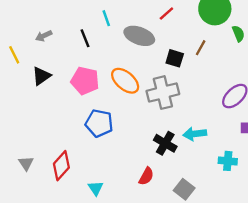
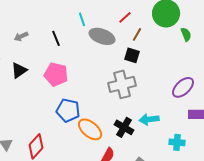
cyan line: (106, 18) -> (82, 19), moved
brown line: (201, 48) -> (137, 34), moved
orange ellipse: (125, 81) -> (90, 129), moved

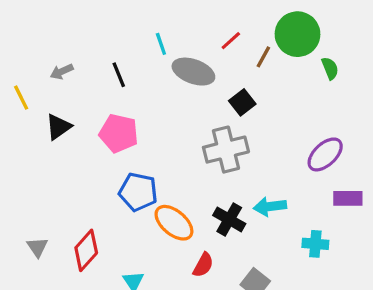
brown line: (137, 34) -> (263, 57), moved
black square: (132, 55) -> (242, 102), turned 35

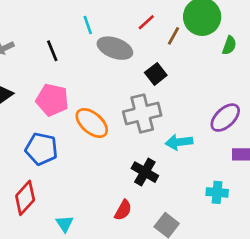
green semicircle: (330, 68) -> (229, 45), turned 42
blue pentagon: (138, 192) -> (41, 149), moved
cyan arrow: (270, 206) -> (179, 142), moved
orange ellipse: (174, 223) -> (92, 123), moved

